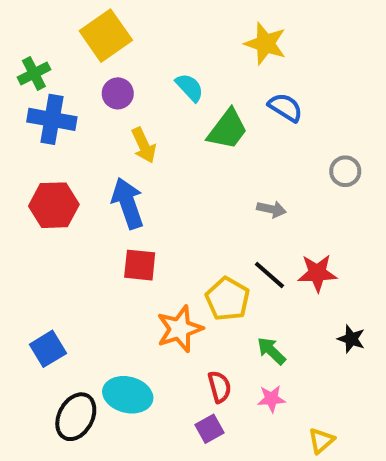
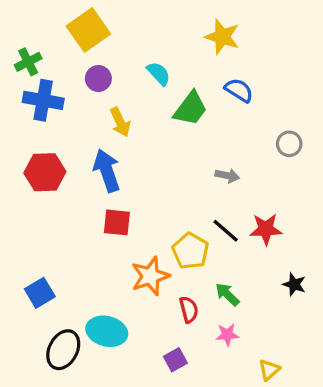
red semicircle: (220, 387) -> (189, 310), moved

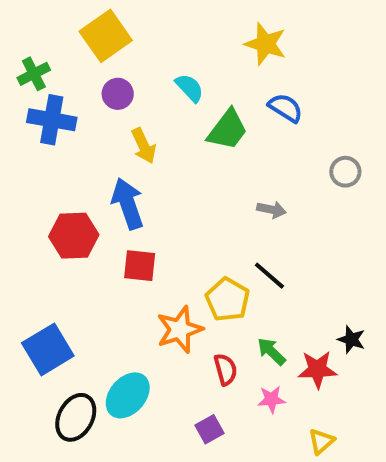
red hexagon: (45, 172) -> (74, 236), moved
red star: (266, 229) -> (317, 369), moved
blue square: (40, 293) -> (48, 349), size x1.4
cyan ellipse: (107, 331) -> (128, 395), turned -63

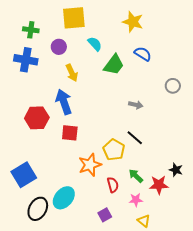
yellow square: (106, 36) -> (74, 18), moved, turned 30
green cross: (34, 74) -> (31, 30), moved, turned 35
yellow triangle: (321, 441) -> (144, 221), moved, turned -40

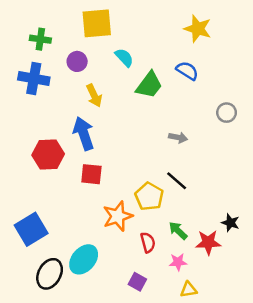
yellow star: (133, 22) -> (198, 29), moved
purple square: (105, 215) -> (137, 282), turned -32
yellow triangle: (144, 221) -> (189, 290), turned -48

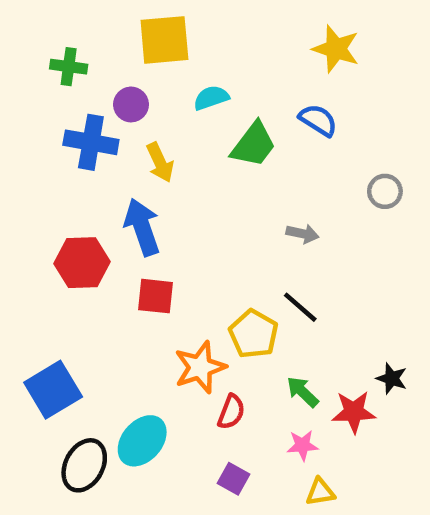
cyan semicircle: (124, 58) -> (211, 98), turned -66
blue cross: (34, 78) -> (91, 142), moved
red semicircle: (148, 242) -> (231, 412), moved, turned 36

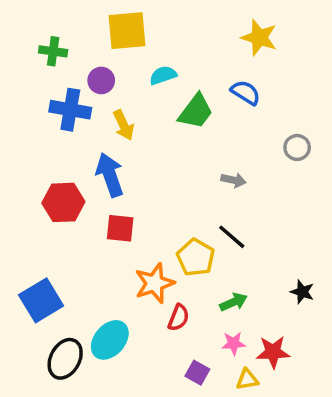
green arrow: (303, 392) -> (234, 302), turned 112
red star: (354, 412) -> (273, 352), moved
purple square: (233, 479) -> (197, 373), moved

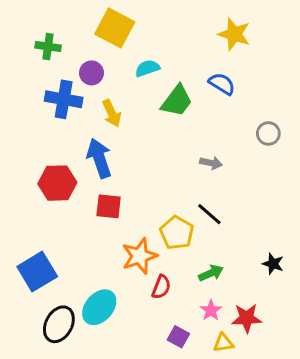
yellow square: (127, 31) -> (115, 28), turned 33
pink star: (234, 343) -> (211, 310), turned -30

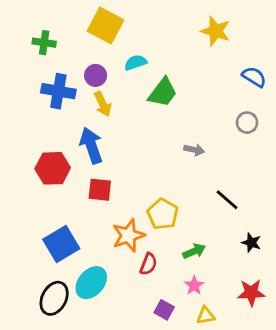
purple circle: (91, 73) -> (96, 75), moved
blue semicircle: (222, 84) -> (254, 77), moved
black line: (209, 214) -> (227, 200), moved
blue square: (37, 272) -> (61, 244), moved
red star: (247, 318) -> (251, 293), moved

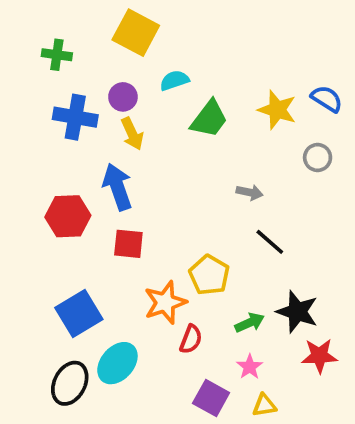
yellow star: (216, 31) -> (277, 110), moved
black line: (227, 200) -> (270, 242), moved
black star: (251, 243) -> (297, 312), moved, size x1.6
red star: (251, 293) -> (319, 356), moved
purple square: (164, 310) -> (211, 398), size x1.4

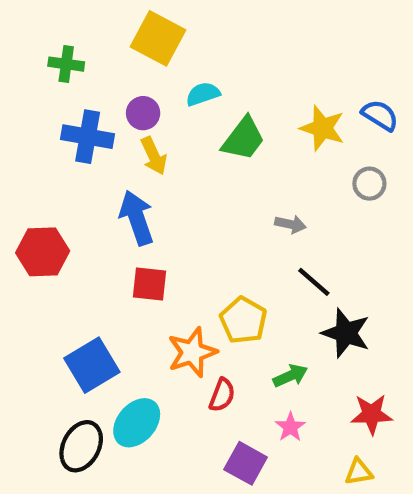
red hexagon: (68, 216) -> (43, 252), moved
black star: (297, 312) -> (346, 333), moved
yellow triangle: (264, 405) -> (359, 472), moved

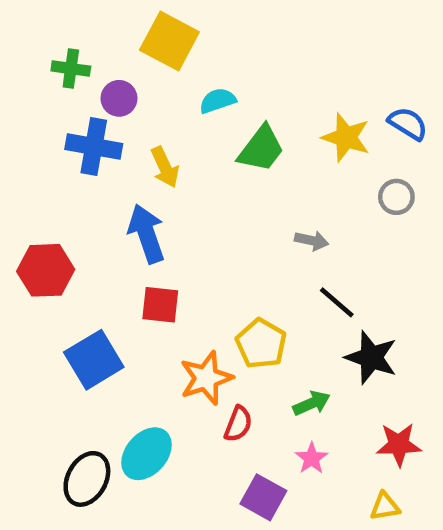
purple circle: (143, 113) -> (119, 98), moved
blue square: (92, 365) -> (94, 360), moved

